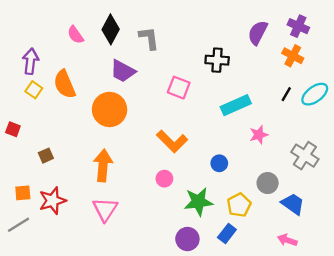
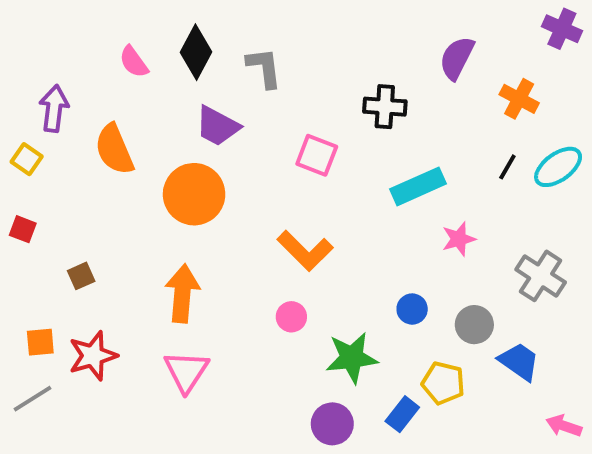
purple cross: (298, 26) -> (562, 29), moved
yellow square: (34, 90) -> (27, 159), moved
blue circle: (219, 163) -> (412, 309), moved
yellow pentagon: (239, 205) -> (443, 383), moved, turned -30
pink arrow: (287, 240) -> (564, 426), moved

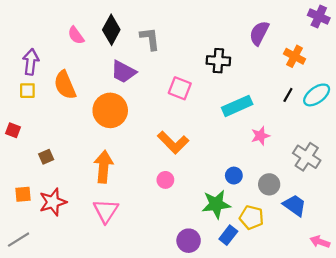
yellow square: (27, 159) -> (27, 91), moved, turned -35
green star: (352, 358) -> (216, 204), moved
gray line: (33, 399) -> (19, 240), moved

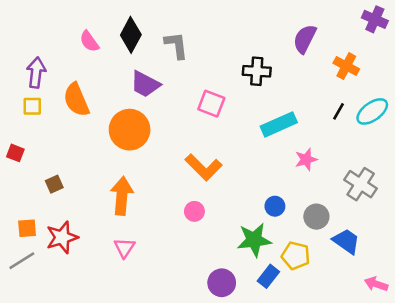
pink triangle: (106, 211) -> (124, 248), size x0.7
gray line: (19, 240) -> (22, 261), moved

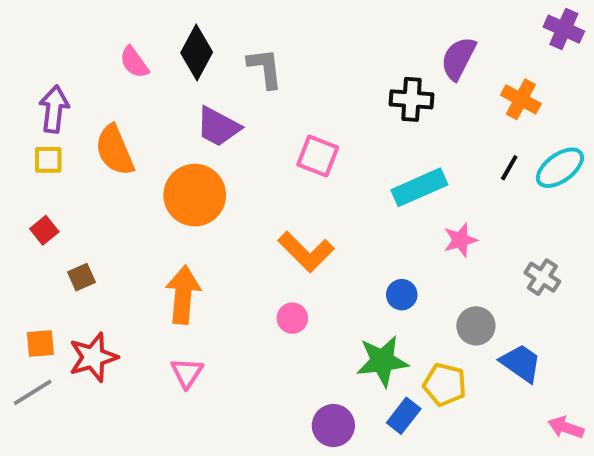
black cross: (257, 71) -> (412, 99), moved
red square: (15, 153) -> (44, 230), moved, turned 30
gray cross: (361, 184) -> (542, 277), size x0.7
blue circle: (275, 206) -> (402, 295), moved

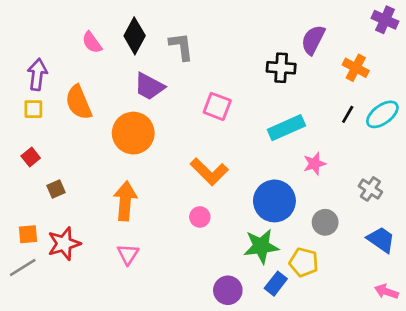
blue circle: (402, 295) -> (274, 201), size x2.0
blue trapezoid: (521, 363) -> (381, 240), moved

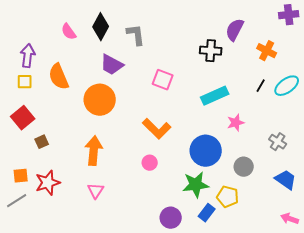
purple cross: (385, 20) -> (289, 15), turned -30
red square: (31, 157) -> (23, 118), size x1.6

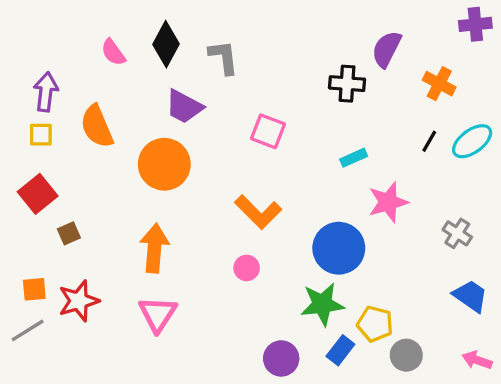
cyan rectangle: (215, 96) -> (354, 158), size x0.6
pink star: (236, 123) -> (388, 202), size x1.4
gray circle: (244, 167) -> (406, 355), moved
pink triangle: (96, 191) -> (158, 314), size x1.4

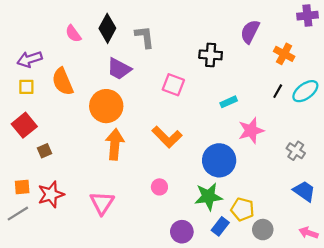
black cross: (347, 84) -> (211, 55), moved
purple arrow: (46, 92) -> (30, 59), turned -115
orange arrow: (154, 248) -> (115, 144), moved
pink circle: (247, 268) -> (159, 187), moved

